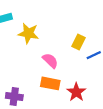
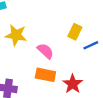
yellow star: (28, 33) -> (16, 35), moved

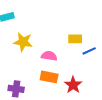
yellow rectangle: (75, 32) -> (75, 39), turned 64
pink semicircle: (45, 51) -> (49, 56), turned -35

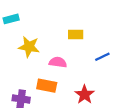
yellow rectangle: (75, 39) -> (76, 34), moved
orange rectangle: (49, 77) -> (47, 86), moved

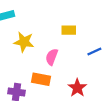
pink semicircle: (58, 62) -> (52, 57), turned -77

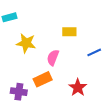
orange rectangle: (41, 79) -> (43, 79), turned -36

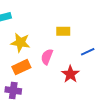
orange rectangle: (43, 79) -> (21, 67), moved
red star: (78, 88) -> (70, 74), moved

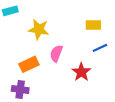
yellow rectangle: (63, 31) -> (93, 25), moved
yellow star: (20, 43) -> (39, 29), moved

